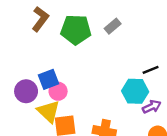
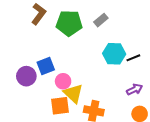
pink circle: (58, 91) -> (63, 81), moved
cyan hexagon: (135, 91) -> (114, 54), moved
yellow triangle: (49, 111) -> (73, 93), moved

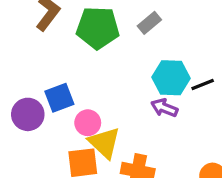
purple arrow: (134, 89) -> (164, 108), moved, turned -133

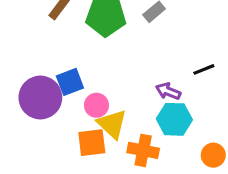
cyan hexagon: (171, 78) -> (174, 119), moved
purple circle: (28, 114) -> (40, 97), size x1.4

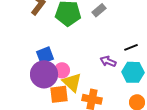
purple circle: (40, 97) -> (44, 74), moved
cyan hexagon: (174, 119) -> (133, 72), moved

